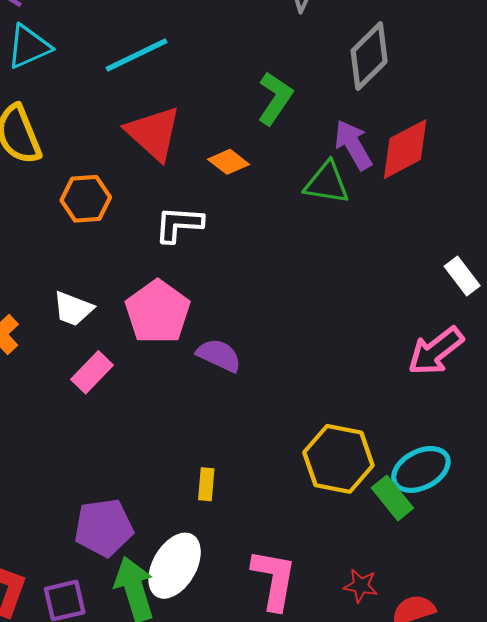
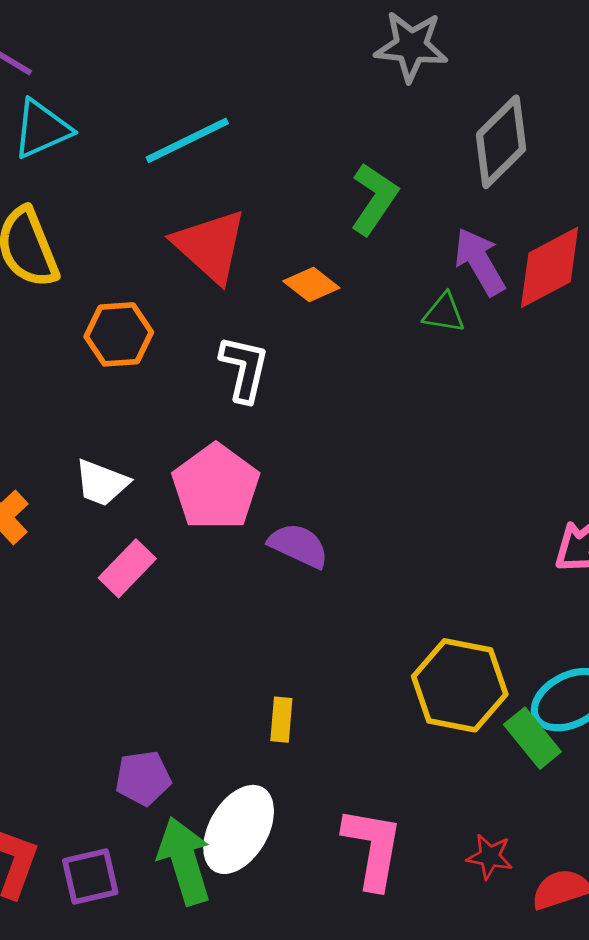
green triangle: (327, 183) -> (444, 313), size x0.7
white L-shape: (179, 224) -> (244, 369), turned 99
purple pentagon: (104, 528) -> (143, 778), size x0.7

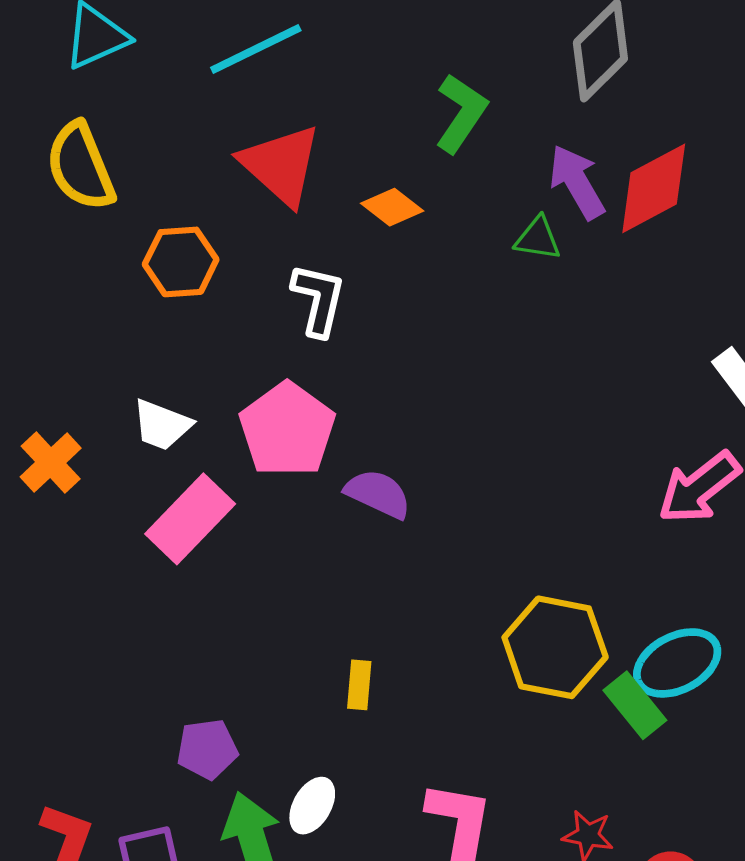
pink rectangle: (127, 568) -> (190, 519), size x1.4
white ellipse: (239, 829) -> (312, 806), size x0.6

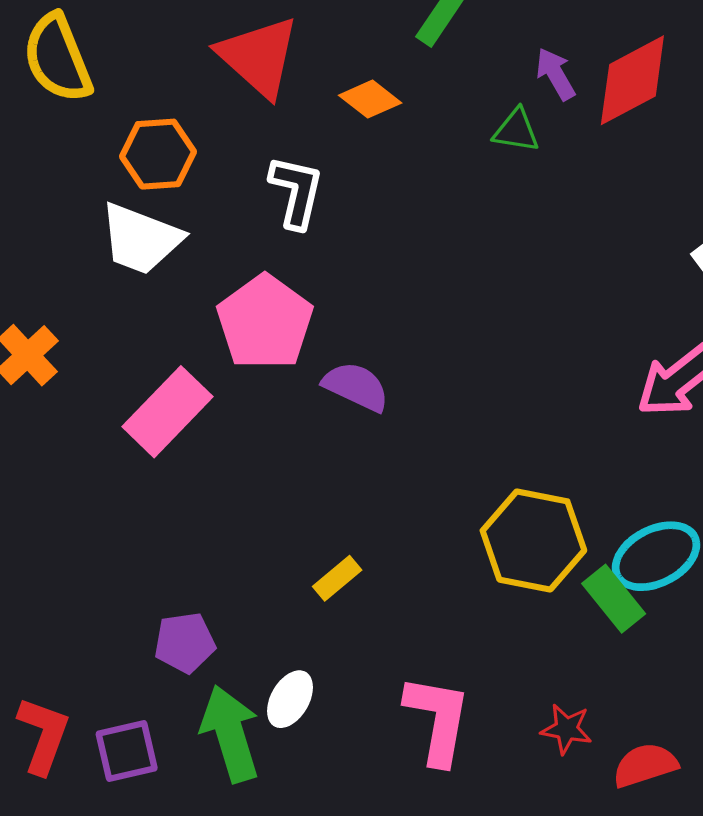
purple arrow: (577, 182) -> (555, 74), size x0.7
white trapezoid: (162, 425) -> (141, 239), moved, size x1.4
yellow rectangle: (359, 685) -> (337, 578), turned 45

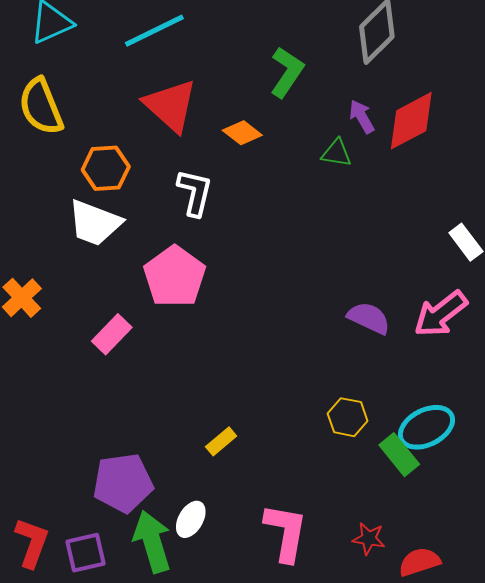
purple semicircle: (356, 387) -> (369, 318), moved
pink rectangle: (167, 412) -> (112, 334), size x0.7
yellow hexagon: (533, 540) -> (348, 417), size x0.6
purple pentagon: (185, 643) -> (123, 483), size x1.5

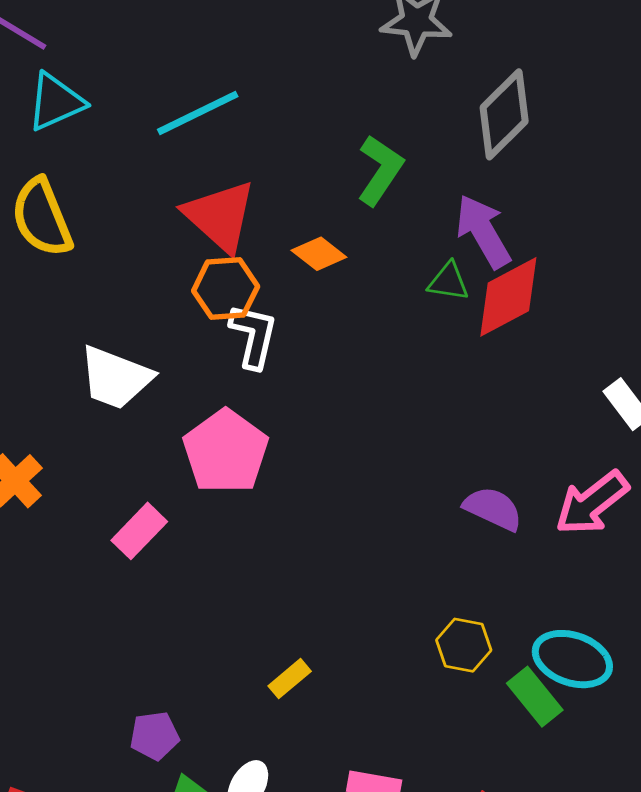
purple arrow: (362, 117) -> (483, 231), size x1.6
red diamond: (411, 121) -> (508, 297), moved
orange hexagon: (106, 168) -> (226, 289), moved
cyan ellipse: (426, 427) -> (572, 659), turned 46
purple pentagon: (123, 483) -> (155, 736), size x0.6

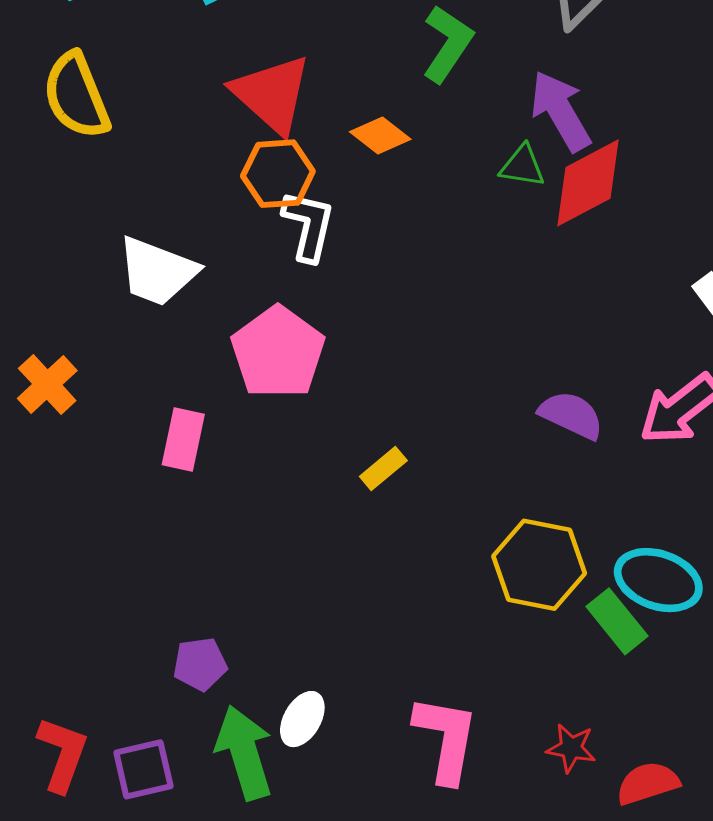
pink rectangle: (139, 531) -> (183, 439), turned -32
yellow hexagon: (464, 645) -> (539, 565), size x1.5
yellow rectangle: (290, 679) -> (383, 468), moved

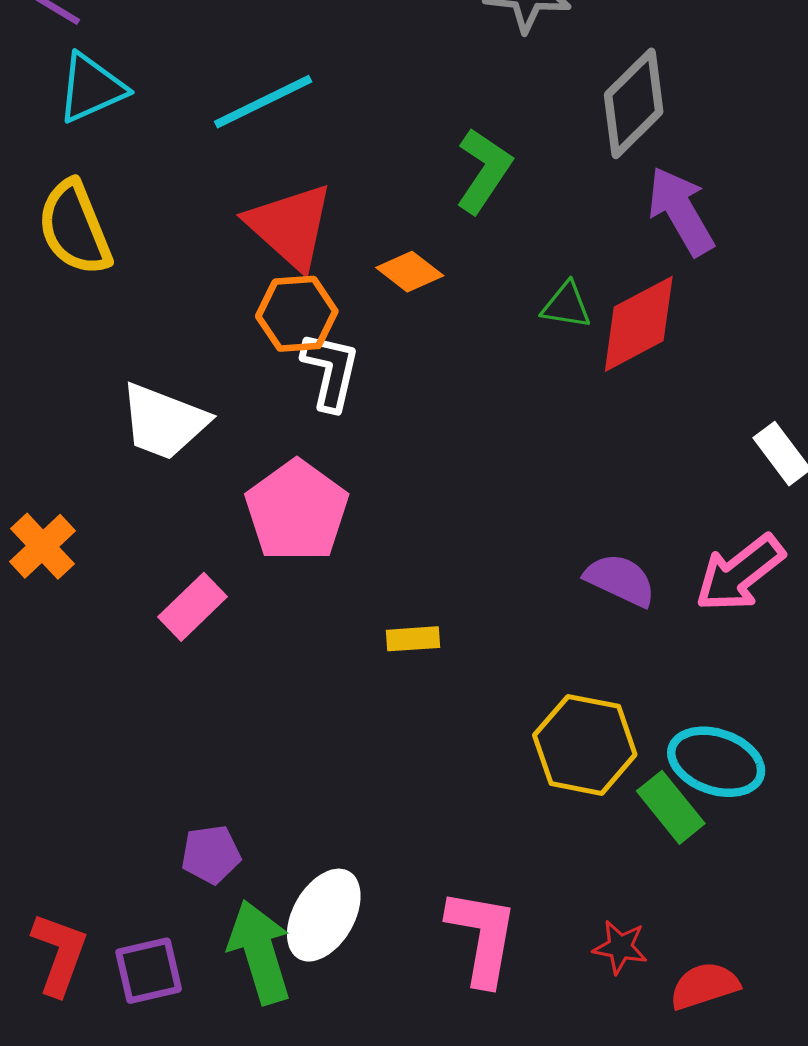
purple arrow: (561, 111) -> (681, 211), moved
pink rectangle: (183, 439) -> (192, 607), turned 34
yellow rectangle: (383, 468) -> (413, 639), turned 36
white ellipse: (302, 719) -> (324, 915), size x1.5

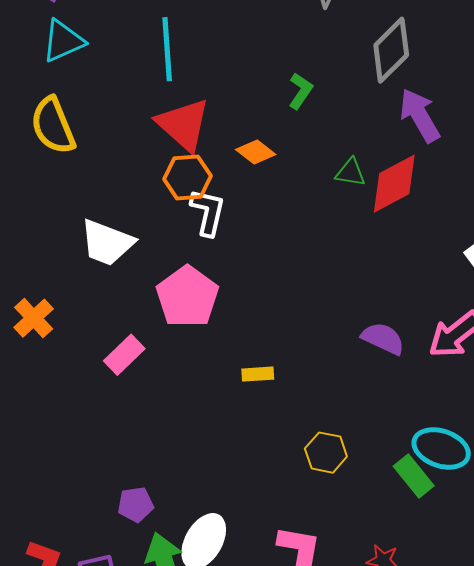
cyan line: (263, 102) -> (167, 49), turned -68
green L-shape: (484, 171) -> (301, 91), size x0.7
yellow hexagon: (585, 745) -> (326, 453), moved, size x0.7

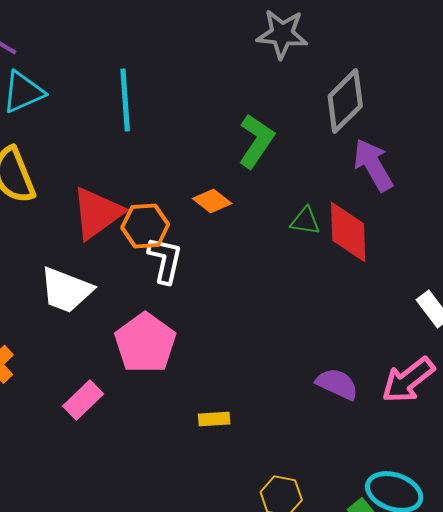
green L-shape: (301, 91) -> (256, 141), size x1.5
red triangle: (183, 125) -> (97, 213), moved, turned 42
red diamond: (394, 184) -> (348, 232), turned -64

